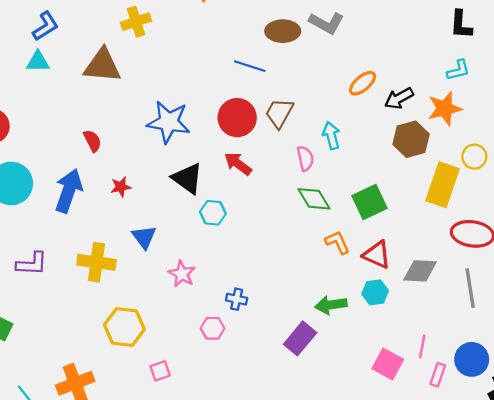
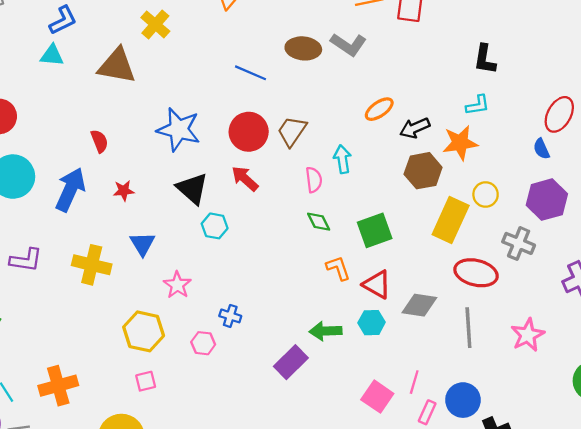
yellow cross: (136, 22) -> (155, 24), turned -36
blue line: (250, 66) -> (250, 73), moved
green diamond: (314, 199) -> (319, 222), size x0.7
yellow hexagon: (124, 327) -> (144, 331), moved

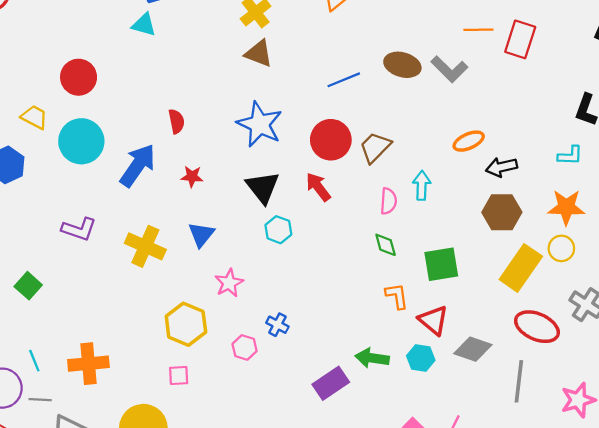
brown triangle: (117, 66) -> (259, 53), moved, size x0.7
blue line: (250, 73) -> (344, 80), turned -56
orange star: (460, 143) -> (566, 207), moved

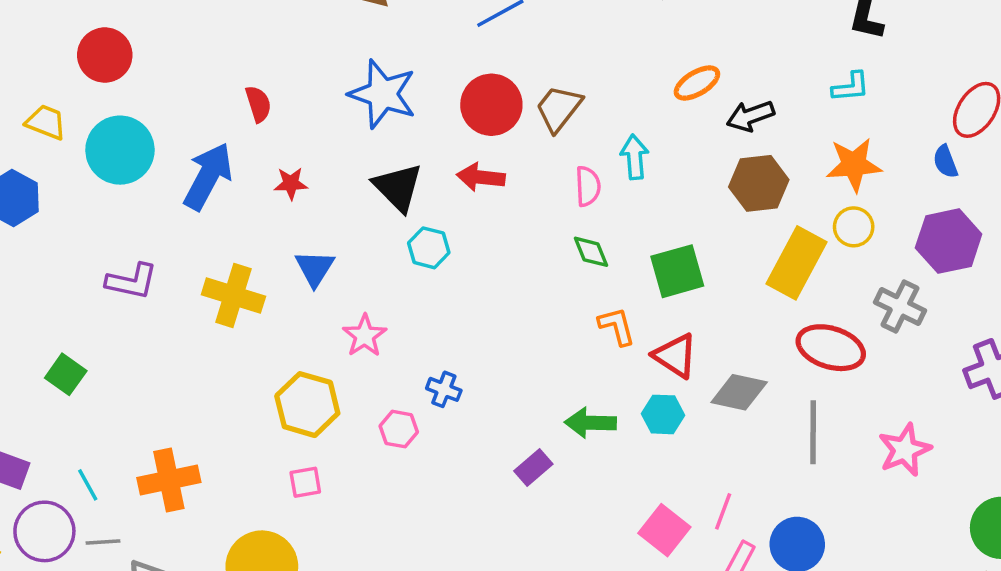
red arrow: (318, 187) -> (481, 177), turned -40
purple rectangle: (331, 383) -> (533, 467), size x0.7

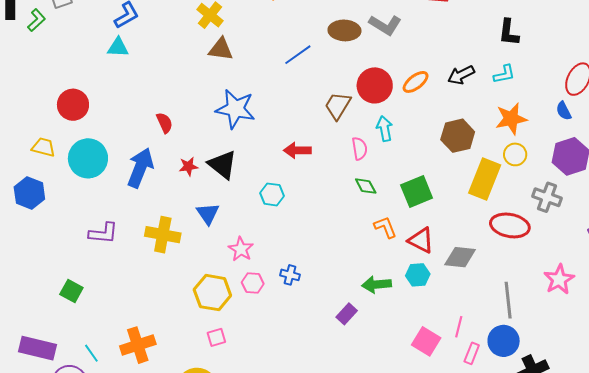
red circle: (491, 105) -> (375, 85), moved
black arrow: (750, 116) -> (461, 75), moved
black triangle: (398, 187) -> (222, 165), moved
pink hexagon: (399, 429) -> (253, 283), moved
gray line: (813, 432) -> (508, 300), moved

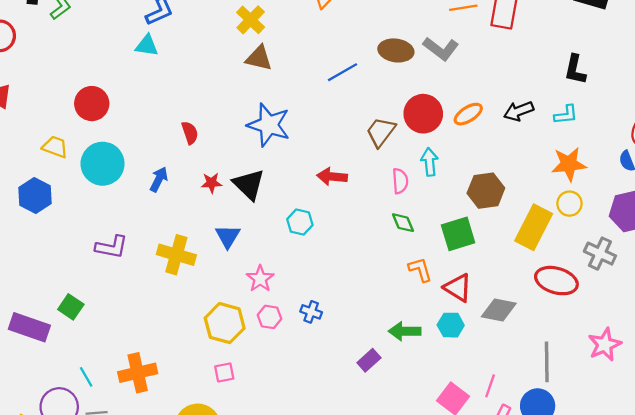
brown hexagon: (458, 136) -> (486, 191), moved
blue arrow: (140, 168) -> (159, 179), size x0.6
purple rectangle: (37, 348) -> (29, 327), moved

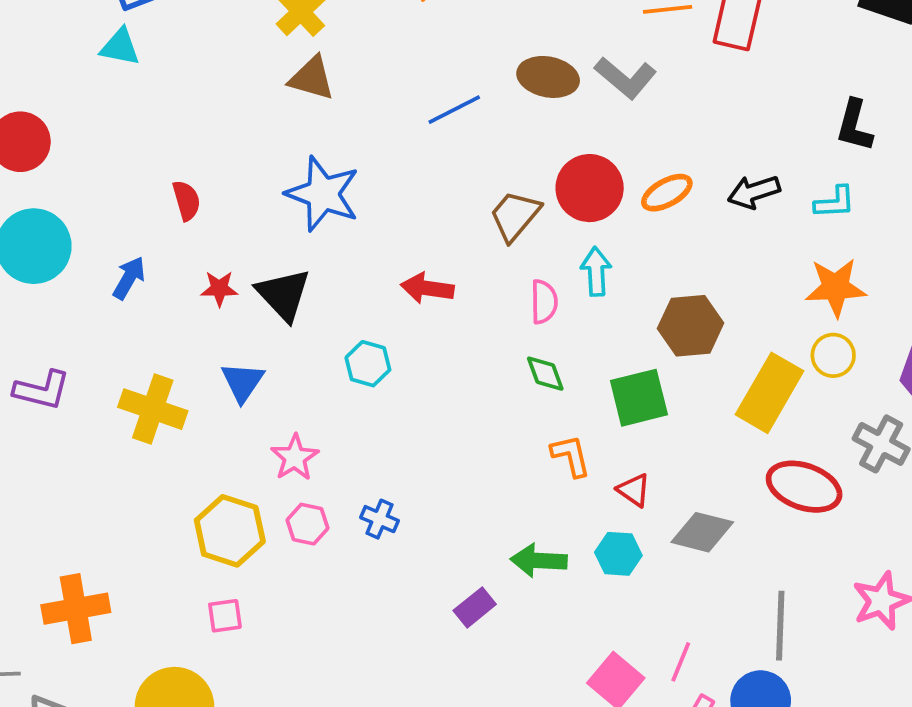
red triangle: (458, 288) -> (634, 490), size x0.7

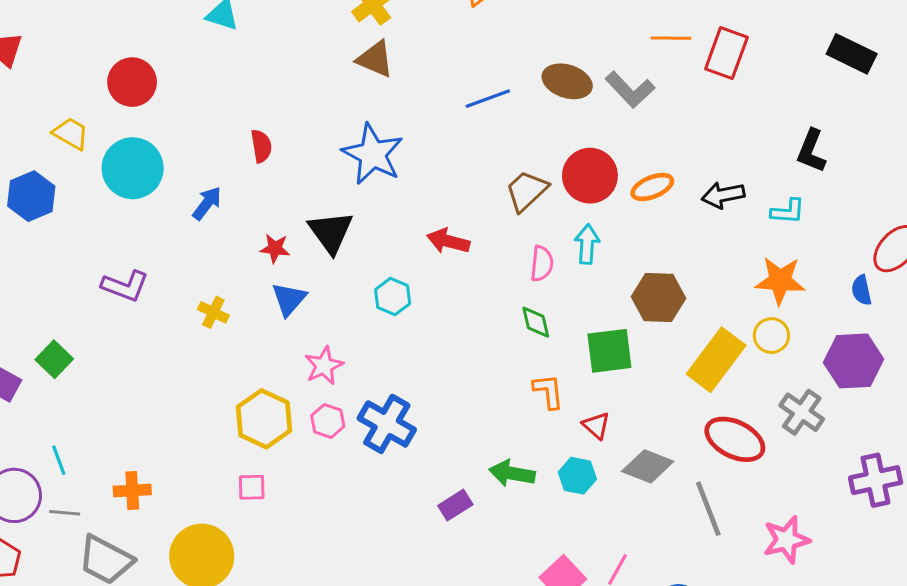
red star: (219, 289) -> (275, 248), moved
yellow cross: (153, 409) -> (213, 312), size x0.6
blue cross: (380, 519) -> (387, 424), size x1.8
orange cross: (76, 609) -> (132, 490), moved, size x0.7
gray line: (780, 626) -> (708, 509), moved, turned -30

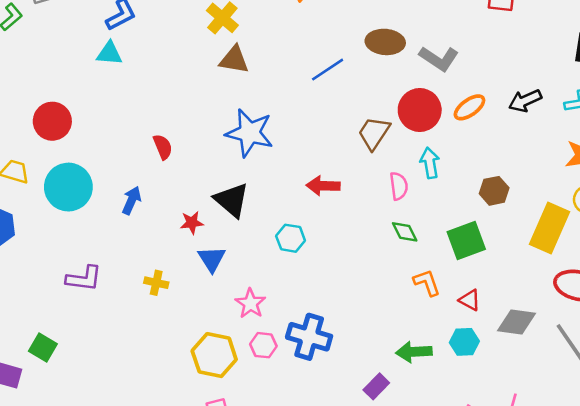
gray L-shape: (630, 90) -> (439, 59), moved
brown hexagon: (658, 297) -> (494, 191), size x0.7

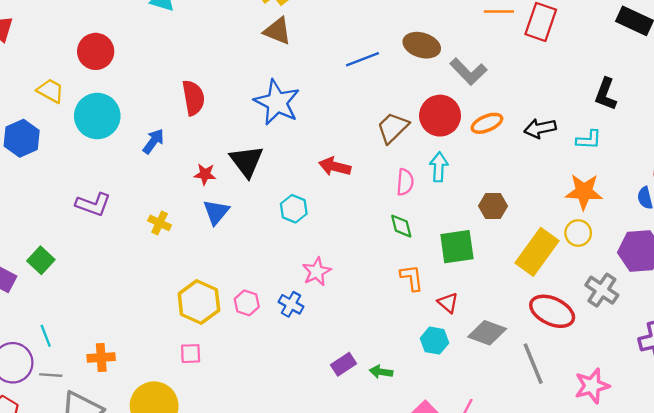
red semicircle: (163, 147) -> (193, 98), size x1.4
pink star: (250, 303) -> (317, 272), moved
blue cross: (309, 337) -> (291, 304), size x0.6
green arrow: (414, 352) -> (381, 372), moved, size x0.7

